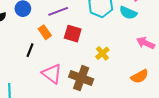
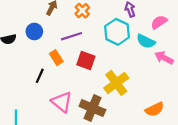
pink arrow: (146, 43) -> (164, 58), moved
yellow cross: (102, 53) -> (116, 83), size x1.6

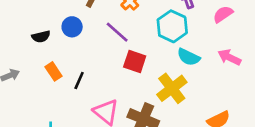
purple line: (72, 36) -> (117, 32), turned 60
cyan semicircle: (146, 41) -> (188, 57), moved
orange rectangle: (56, 58) -> (54, 71), moved

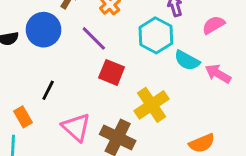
blue circle: (72, 27) -> (44, 30), size x1.5
cyan semicircle: (188, 57) -> (187, 60), moved
orange rectangle: (54, 71) -> (23, 117), moved

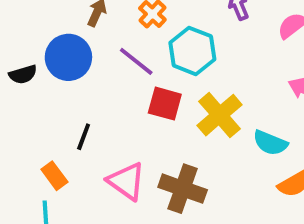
cyan hexagon: (156, 35) -> (192, 51), moved
cyan semicircle: (187, 60) -> (270, 143), moved
yellow cross: (152, 105) -> (220, 115), moved

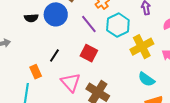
red square: (165, 104) -> (89, 53), moved
yellow cross: (220, 115) -> (142, 47), moved

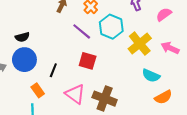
blue circle: (56, 14) -> (24, 60), moved

